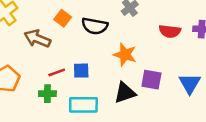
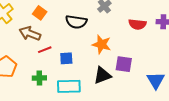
orange square: (63, 18) -> (40, 13), moved
red line: (57, 72) -> (45, 50), moved
blue triangle: (190, 83) -> (156, 80), moved

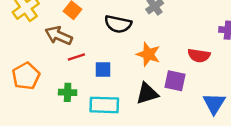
red semicircle: (137, 24) -> (199, 55), moved

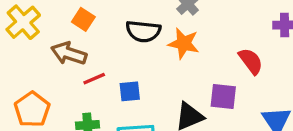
orange star: (148, 54) -> (184, 43), moved
red semicircle: (199, 55) -> (251, 61), turned -130

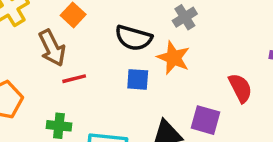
brown arrow: (69, 53) -> (52, 48), turned -144
blue square: (130, 91) -> (138, 79), moved

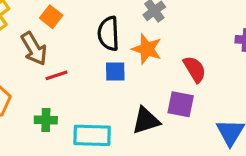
black semicircle: (134, 38) -> (108, 34), turned 76
red semicircle: (240, 88) -> (195, 69), moved

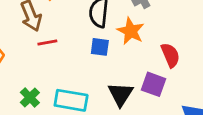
green cross: (46, 120) -> (30, 98), moved, turned 36
black triangle: (146, 121) -> (121, 94), turned -48

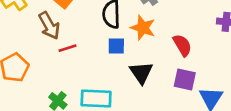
purple square: (153, 84) -> (185, 80), moved
black triangle: (121, 94) -> (141, 73), moved

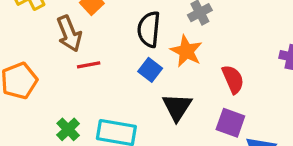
blue square: (116, 46) -> (150, 70), turned 30

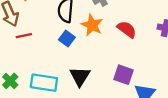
red semicircle: (233, 79) -> (127, 29), moved, turned -30
black triangle: (177, 107) -> (80, 76), moved

